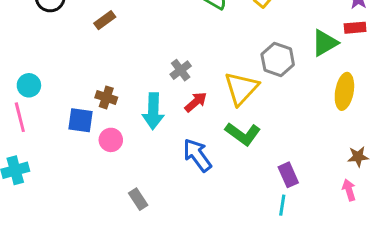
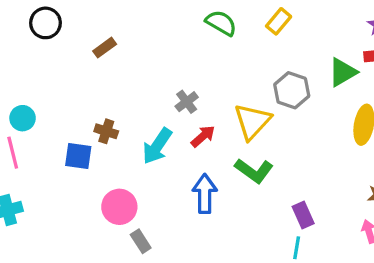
cyan arrow: (153, 111) -> (157, 146), turned 32
pink circle: (111, 140) -> (119, 207), moved, size x1.4
blue arrow: (197, 155) -> (205, 194), turned 36

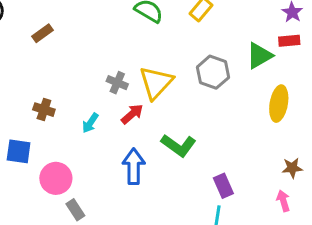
gray cross: (187, 102) -> (117, 83), turned -30
yellow triangle: (252, 121) -> (156, 83), moved
cyan arrow: (157, 146) -> (90, 123), size x0.6
blue square: (78, 156) -> (19, 151), moved

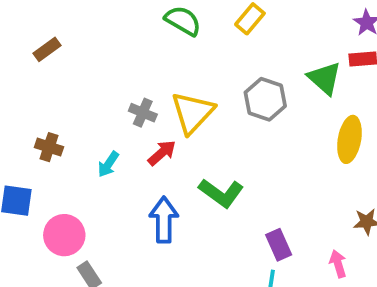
green triangle: (259, 56) -> (325, 78), turned -48
pink arrow: (283, 201) -> (338, 264), moved

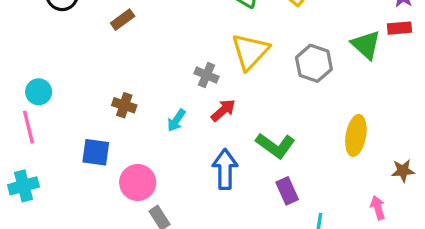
yellow triangle: (193, 113) -> (250, 52), moved
yellow ellipse: (349, 139) -> (356, 135), moved
purple rectangle: (279, 245) -> (287, 191), moved

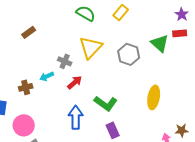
brown rectangle: (123, 20) -> (29, 32), moved
brown cross: (124, 105) -> (26, 87), moved, turned -32
cyan arrow: (176, 120) -> (47, 76), moved, turned 32
brown star: (403, 171) -> (182, 130), moved

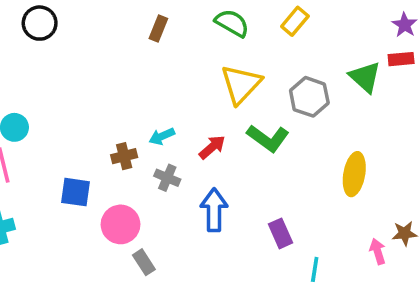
brown rectangle: (29, 32) -> (158, 28), moved, turned -32
gray cross: (65, 61) -> (167, 178), moved
green L-shape: (106, 103) -> (268, 138), moved

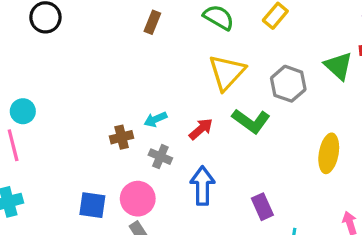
blue square: (76, 192) -> (92, 205), moved
pink circle: (121, 224) -> (138, 199), moved

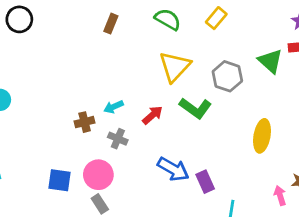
blue arrow: (202, 186) -> (173, 169), moved, turned 120

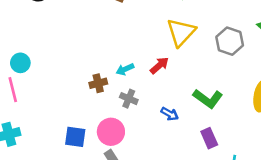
green L-shape: (195, 108) -> (208, 99), moved
red arrow: (152, 115) -> (159, 65), moved
blue arrow: (173, 169) -> (170, 114), moved, size x0.6

